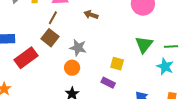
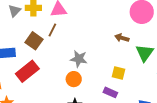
brown arrow: (91, 15) -> (122, 38), moved
brown square: (50, 38) -> (34, 41), moved

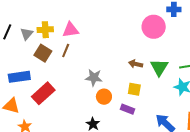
brown arrow: (122, 38) -> (136, 64), moved
brown square: (34, 41) -> (43, 53), moved
orange circle: (74, 79) -> (104, 97), moved

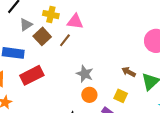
gray triangle: (27, 34) -> (26, 25), moved

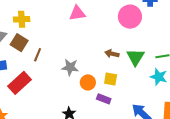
pink triangle: (75, 22) -> (77, 13), moved
brown line: (65, 40) -> (38, 55), moved
orange circle: (89, 95) -> (88, 82), moved

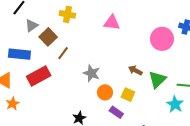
yellow cross: (22, 19) -> (67, 14), moved

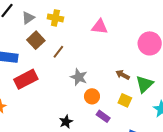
gray triangle: (32, 26) -> (28, 18), moved
brown line: (63, 53) -> (58, 52), moved
yellow square: (128, 95) -> (125, 100), moved

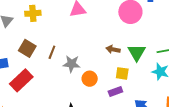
brown square: (36, 40) -> (27, 48), moved
brown line: (58, 52) -> (52, 52), moved
purple rectangle: (103, 116) -> (115, 91), moved, turned -40

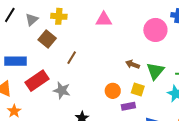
brown square: (27, 48) -> (47, 39), moved
gray star: (72, 64) -> (62, 90), moved
orange circle: (90, 79) -> (113, 91), moved

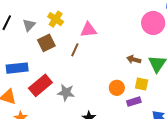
yellow cross: (59, 16) -> (56, 19), turned 35
pink triangle: (104, 20) -> (88, 30), moved
brown square: (47, 39) -> (46, 43), turned 30
brown line: (72, 58) -> (75, 50), moved

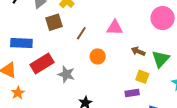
pink triangle: (88, 30) -> (115, 28), moved
orange circle: (117, 88) -> (98, 56), moved

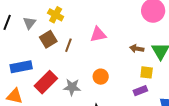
pink triangle: (115, 28) -> (98, 34), moved
brown line: (81, 33) -> (68, 45), moved
orange circle: (98, 56) -> (101, 77), moved

